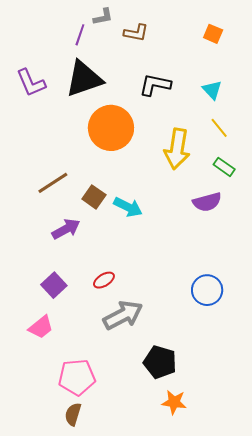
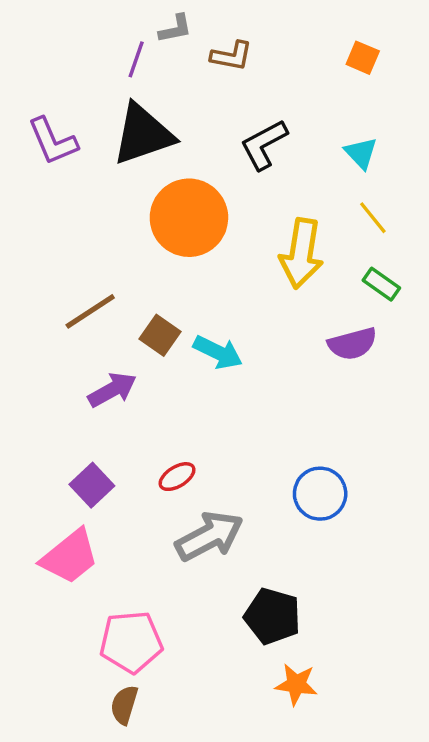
black L-shape: (155, 85) -> (264, 145), turned -40
blue circle: (207, 290) -> (320, 494), moved
pink trapezoid: (41, 327) -> (70, 557), size x1.4

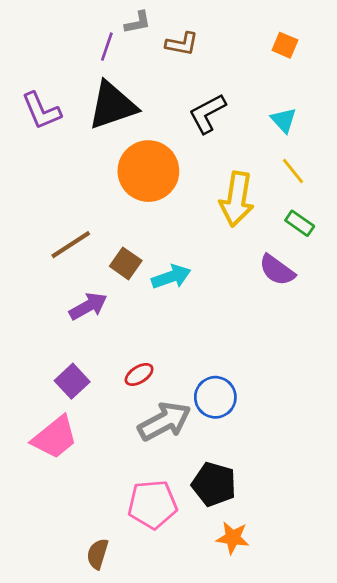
purple semicircle: (352, 344) -> (277, 270), turned 51
cyan arrow: (218, 352) -> (171, 277), turned -45
blue circle: (320, 494) -> (215, 397), moved
pink pentagon: (131, 642) -> (152, 504), moved

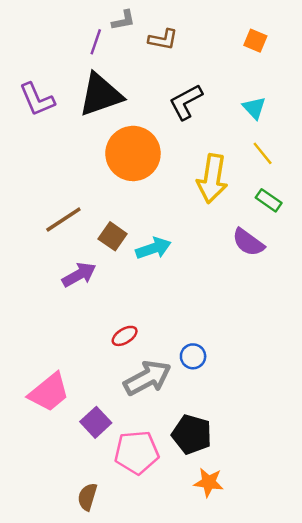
purple square: (72, 381) -> (96, 422), moved
blue circle: (215, 397) -> (193, 356), size x0.7

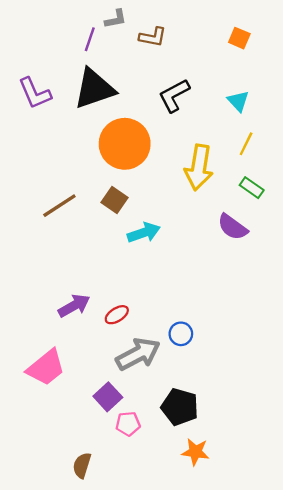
yellow line: (263, 153) -> (246, 144), turned 65
brown square: (113, 236) -> (115, 200), moved
purple arrow: (79, 275) -> (74, 306), moved
purple square: (96, 422) -> (108, 397), moved
pink pentagon: (137, 452) -> (128, 424), size x0.6

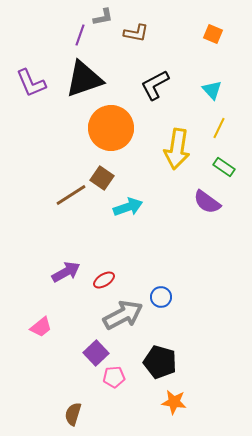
brown line: (59, 206) -> (71, 195), moved
pink trapezoid: (46, 368) -> (41, 327), size x0.6

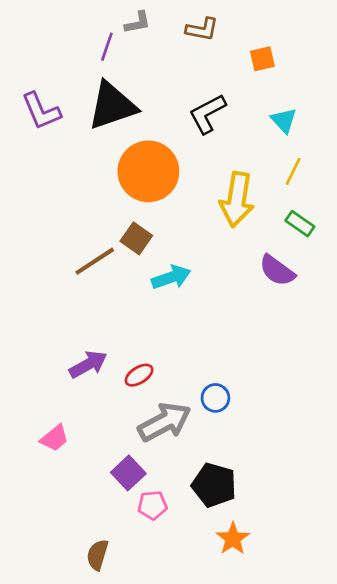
brown L-shape: (136, 33) -> (202, 29), moved
orange square: (213, 34) -> (262, 59), moved, turned -36
orange star: (174, 402) -> (233, 539), turned 30

